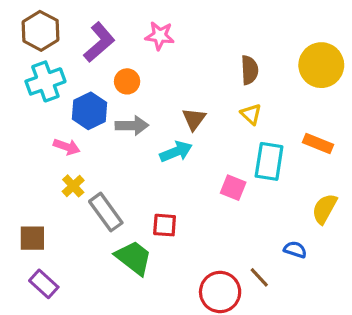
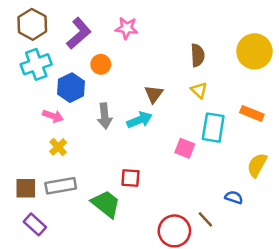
gray arrow: (132, 126) -> (105, 116), moved, turned 85
gray rectangle: (106, 212) -> (61, 186), moved, turned -64

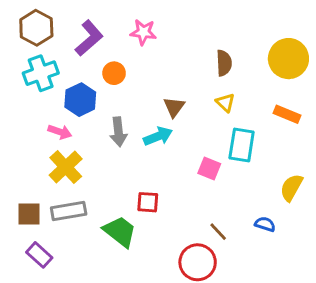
orange rectangle: (252, 113) -> (287, 114), moved
yellow cross: (58, 147) -> (66, 167), size x1.6
brown line: (205, 219) -> (218, 232), moved

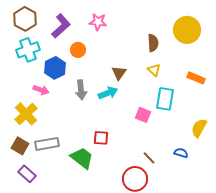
yellow circle: (288, 59) -> (187, 30), moved
yellow cross: (66, 167) -> (26, 114), moved
brown square: (29, 214) -> (20, 146), turned 30

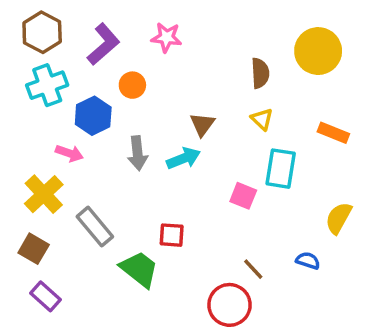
gray rectangle: (47, 144) -> (95, 227), moved, turned 60

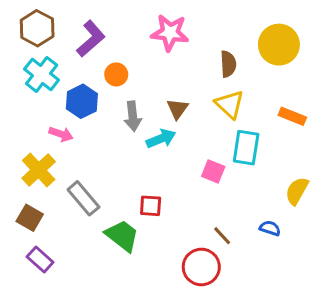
pink star: (166, 37) -> (170, 33), moved, size x1.4
cyan cross: (47, 85) -> (42, 74), turned -32
yellow triangle: (262, 119) -> (230, 104), size x1.5
gray arrow: (137, 153) -> (133, 116), moved

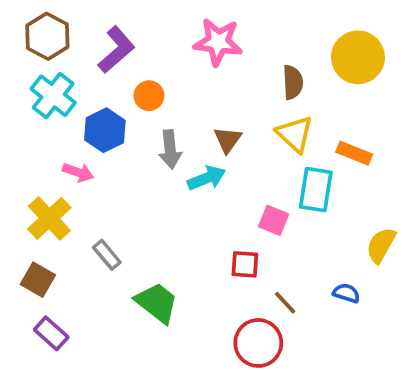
orange rectangle: (292, 116) -> (354, 153), moved
gray rectangle: (83, 198) -> (107, 255), size x0.7
red square: (151, 206) -> (245, 264), moved

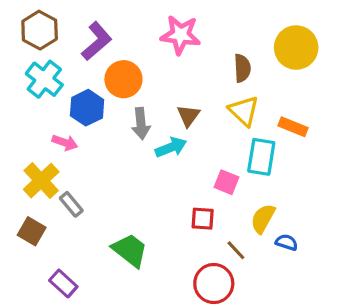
orange circle: (149, 96) -> (123, 79), size x1.5
yellow semicircle: (381, 245) -> (263, 219), moved
gray rectangle: (107, 255) -> (71, 204), moved
purple rectangle: (51, 333) -> (63, 284), moved

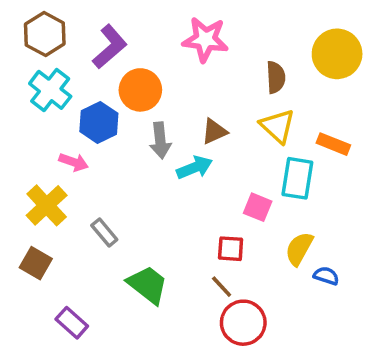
brown triangle: (188, 116) -> (214, 131), turned 30
gray rectangle: (71, 204) -> (104, 232), moved
brown line: (236, 250) -> (222, 287), moved

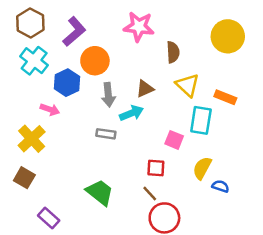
brown semicircle: (276, 77) -> (173, 52), moved
gray rectangle: (104, 232) -> (106, 134), moved, turned -42

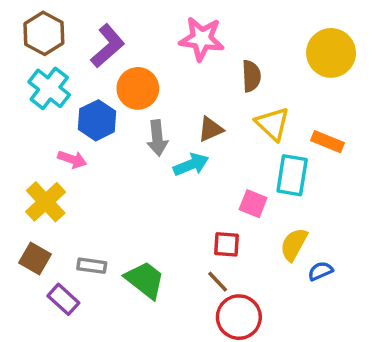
gray rectangle: (106, 134) -> (92, 266), moved
blue semicircle: (220, 186) -> (320, 271), turned -42
purple rectangle: (49, 218) -> (63, 299), moved

